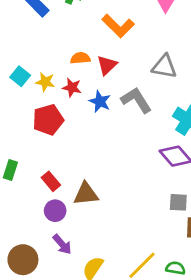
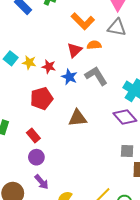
orange semicircle: (80, 58) -> (94, 45), moved
gray triangle: (164, 67) -> (117, 27), moved
red pentagon: (48, 120) -> (42, 98), moved
brown triangle: (86, 194) -> (78, 118), moved

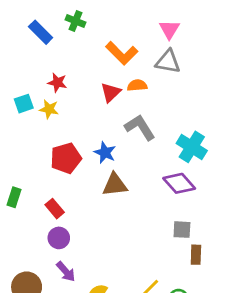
cyan square: (11, 58) -> (24, 104), turned 32
red star: (49, 67) -> (57, 83), moved
blue star: (69, 77) -> (105, 153), moved

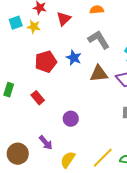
red triangle: (111, 92) -> (64, 19), moved
brown triangle: (115, 185) -> (99, 74), moved
purple circle: (59, 238) -> (71, 119), moved

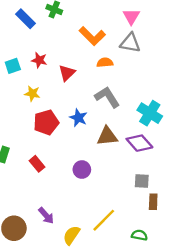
cyan square: (16, 23) -> (13, 66), moved
yellow star: (34, 27) -> (32, 94), moved
purple circle: (71, 119) -> (82, 170), moved
yellow line: (103, 158) -> (104, 220), moved

